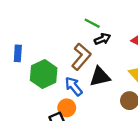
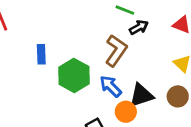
black triangle: (100, 77) -> (141, 95), moved
orange circle: (67, 108) -> (126, 112), moved

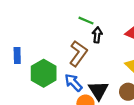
black arrow: (139, 27) -> (97, 35), turned -56
black triangle: (141, 95) -> (98, 90), turned -45

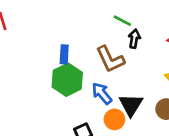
brown L-shape: (78, 53) -> (110, 59), turned 115
blue rectangle: (17, 55) -> (64, 54), moved

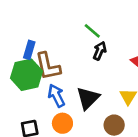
brown L-shape: (110, 59) -> (48, 66), moved
black triangle: (131, 105) -> (88, 98), moved

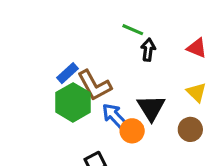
blue rectangle: (29, 50) -> (67, 73), turned 48
orange circle: (62, 123) -> (132, 131), moved

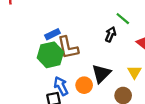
green line: (133, 30) -> (123, 19), moved
blue arrow: (114, 116) -> (61, 86), moved

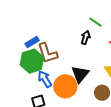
orange circle: (84, 85) -> (65, 86), size x1.5
blue arrow: (61, 86) -> (45, 79), moved

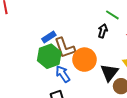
black triangle: (80, 74) -> (109, 73), moved
orange circle: (65, 86) -> (84, 60), moved

